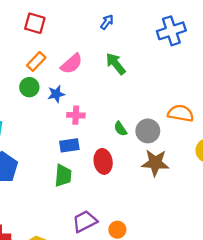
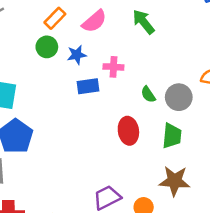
pink cross: (76, 115) -> (113, 67), moved
blue rectangle: (69, 145) -> (88, 86), moved
brown star: (155, 163) -> (175, 181), moved
green trapezoid: (63, 176) -> (172, 136), moved

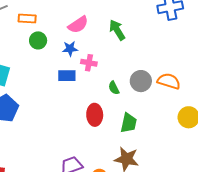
orange rectangle: (55, 18) -> (27, 18), moved, turned 42
blue star: (77, 55) -> (70, 49), moved
gray circle: (179, 97) -> (141, 81), moved

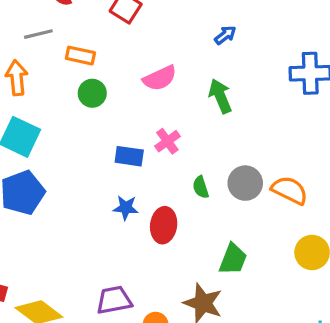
blue star: (70, 49) -> (126, 208), moved
pink cross: (89, 63) -> (167, 141), turned 35
green trapezoid: (129, 123) -> (233, 259), moved

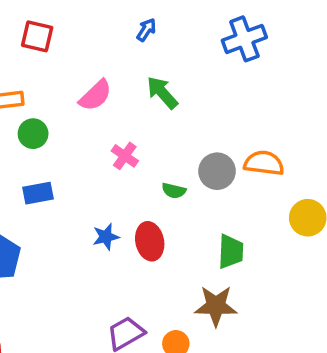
blue rectangle: (129, 156) -> (38, 193), moved
green semicircle: (201, 187) -> (174, 191), turned -40

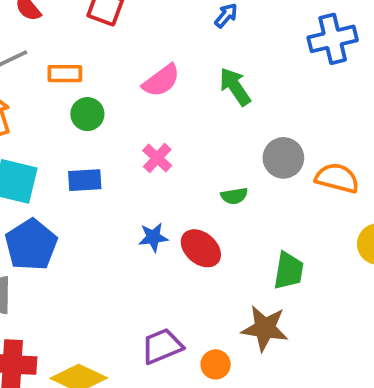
pink cross: (125, 156) -> (157, 158), moved
gray circle: (217, 171) -> (283, 158), moved
green semicircle: (174, 191) -> (234, 196), turned -30
red ellipse: (150, 241) -> (201, 248), turned -45

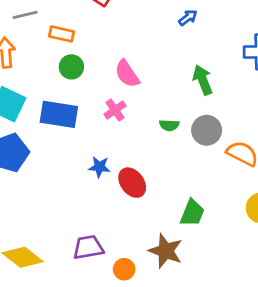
pink semicircle: (161, 81) -> (127, 74), moved, turned 80
green arrow: (235, 87) -> (203, 80), moved
blue rectangle: (85, 180) -> (59, 114), size x1.5
green semicircle: (234, 196) -> (169, 125), moved

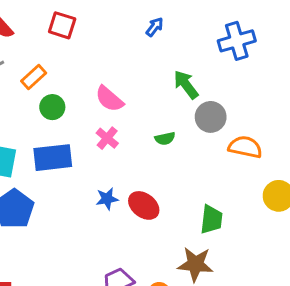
orange rectangle: (62, 34) -> (34, 77), turned -40
gray circle: (207, 130) -> (211, 117), moved

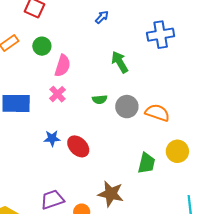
pink semicircle: (109, 99) -> (63, 66), turned -120
green circle: (52, 107) -> (42, 46), moved
gray circle: (211, 117) -> (127, 107), moved
green trapezoid: (211, 219) -> (146, 163), moved

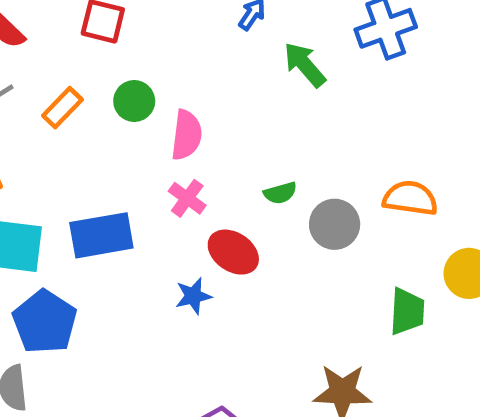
green arrow: (120, 62) -> (305, 65), moved
gray circle: (127, 107) -> (335, 224), moved
red ellipse: (78, 146) -> (233, 252), moved

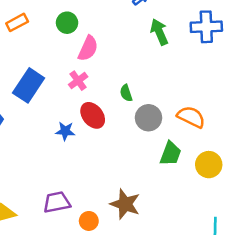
orange rectangle: (62, 108) -> (17, 22), moved
green semicircle: (280, 193) -> (126, 93), turned 70
blue rectangle: (101, 235) -> (29, 85), turned -64
green trapezoid: (407, 311) -> (170, 154), moved

